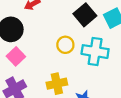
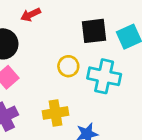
black square: (85, 15) -> (94, 31), turned 30

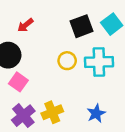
yellow cross: (56, 113) -> (52, 112), moved

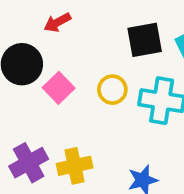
pink square: (18, 82) -> (59, 88), moved

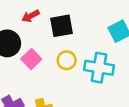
black square: (145, 40) -> (61, 26), moved

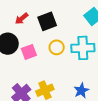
pink square: (31, 59) -> (29, 52), turned 35

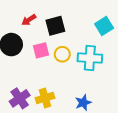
pink square: (29, 52) -> (41, 50), moved

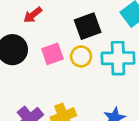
black square: (55, 26) -> (88, 26), moved

